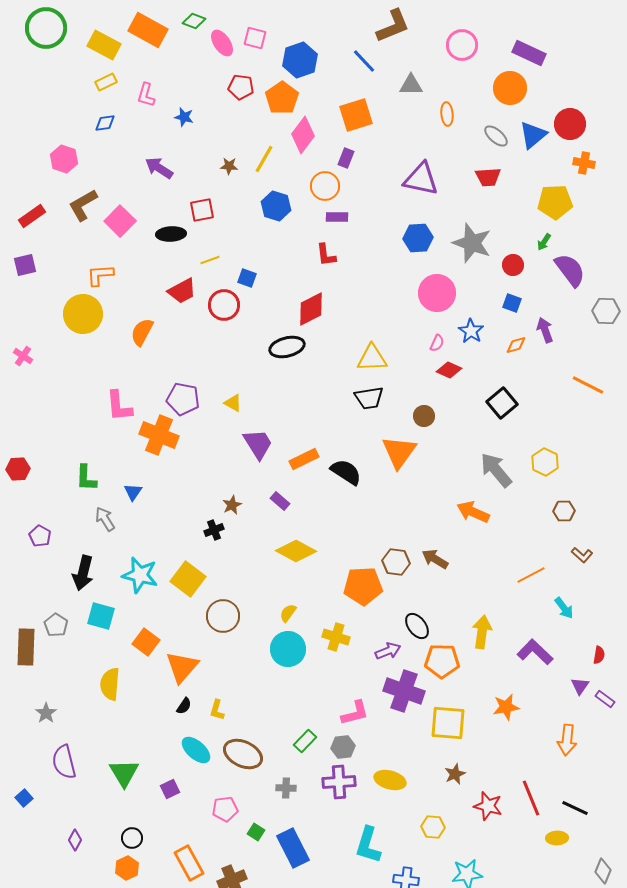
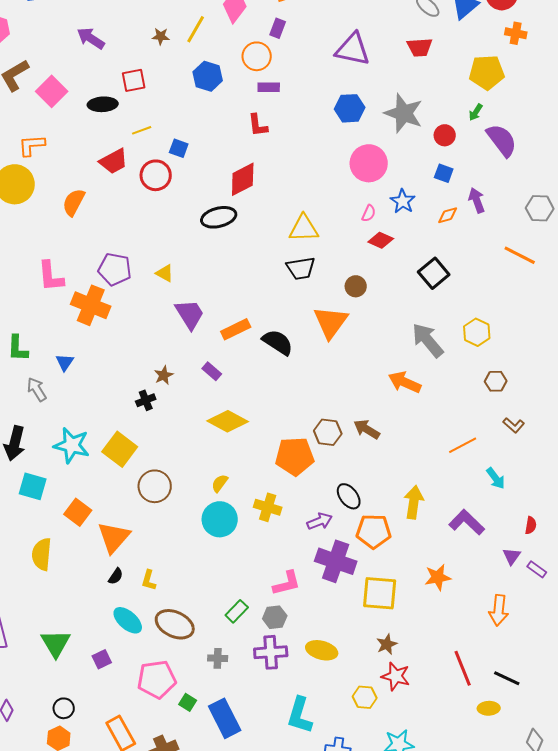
gray hexagon: (606, 311) -> (540, 208), moved
red star: (488, 806) -> (396, 676), moved
pink pentagon: (225, 809) -> (157, 679), size x1.5

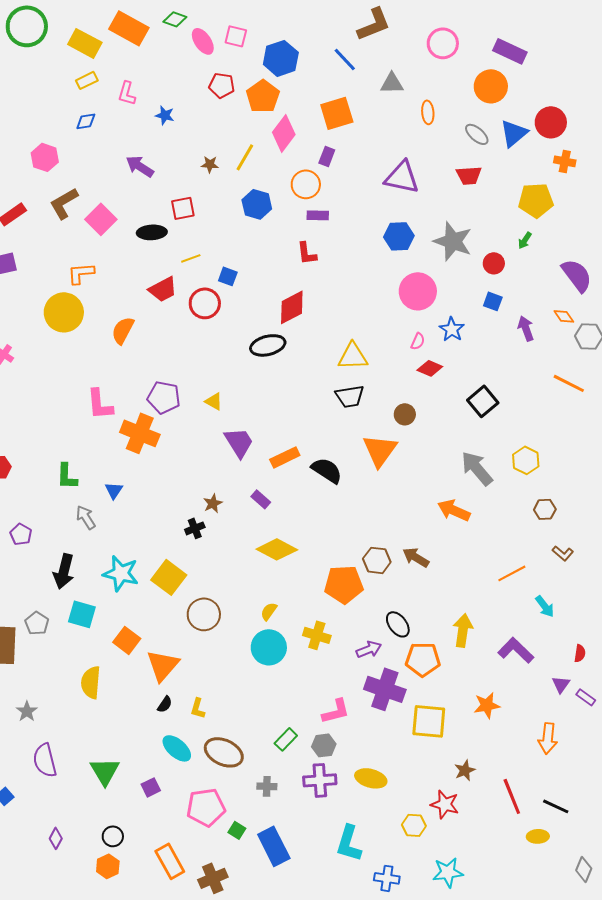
purple semicircle: (502, 140) -> (577, 275), moved
orange diamond: (448, 215) -> (564, 316), moved, turned 70
brown star: (387, 644) -> (465, 770), moved

